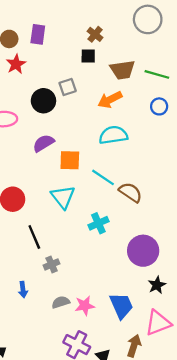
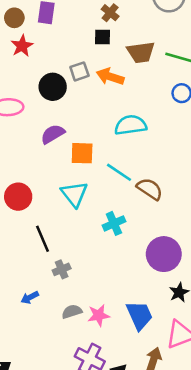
orange arrow: (110, 100) -> (110, 77), moved, turned 45
blue arrow: (23, 290) -> (30, 297), turned 70

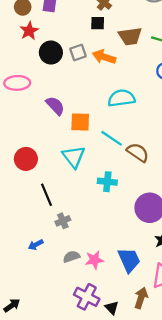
black circle: (53, 87) -> (51, 53), moved
purple semicircle: (53, 134) -> (55, 106), turned 78
cyan cross: (114, 223) -> (107, 182), turned 30

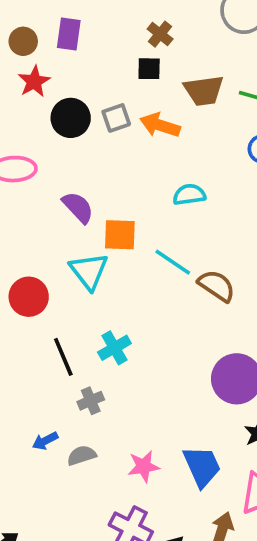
cyan semicircle: (121, 98) -> (189, 195), size x0.7
cyan triangle: (74, 157) -> (89, 271), moved
cyan cross: (107, 182) -> (114, 348), moved, turned -36
gray semicircle: (72, 257) -> (82, 455), moved

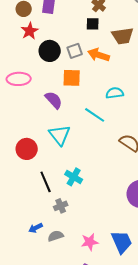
orange square: (120, 235) -> (72, 78), moved
cyan line: (173, 262) -> (95, 115), moved
cyan cross: (114, 348) -> (74, 177), turned -30

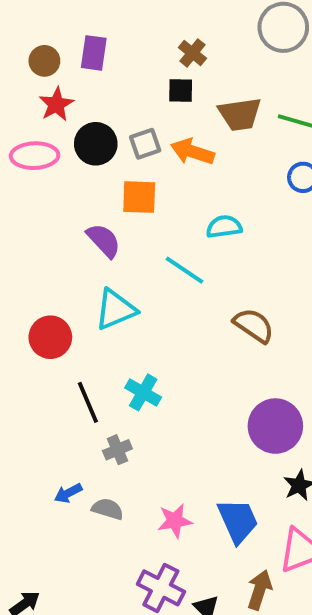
pink ellipse: (19, 79) -> (35, 156), moved
cyan triangle: (60, 135) -> (115, 310), turned 45
gray semicircle: (56, 236) -> (108, 509), turned 35

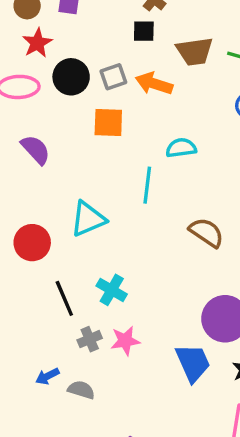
purple semicircle: (104, 240) -> (36, 150), moved
cyan line: (185, 270) -> (147, 185), turned 63
pink star: (175, 521) -> (125, 341), moved
blue trapezoid: (238, 521) -> (193, 363), moved

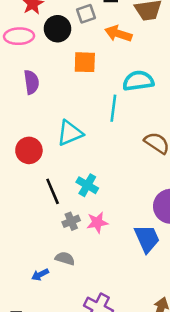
gray square: (113, 77) -> (86, 14), moved
cyan semicircle: (181, 148) -> (138, 81), size x1.4
purple semicircle: (36, 150) -> (31, 82), turned 35
blue arrow: (47, 376) -> (40, 275), moved

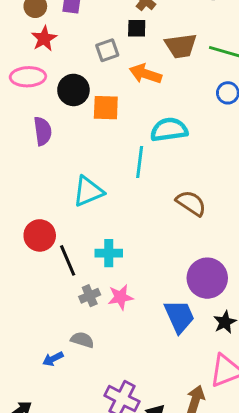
black circle: (57, 29) -> (73, 90), moved
red circle: (29, 150) -> (40, 235), moved
cyan cross: (87, 185) -> (109, 253), turned -30

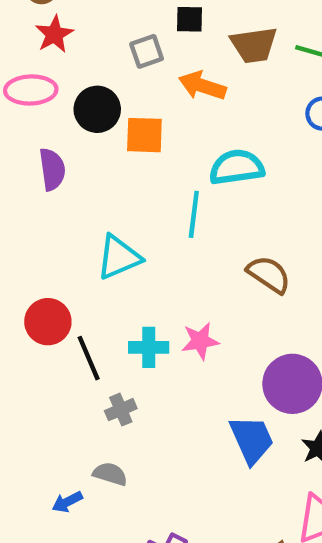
pink star: (121, 297) -> (200, 341), moved

